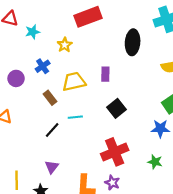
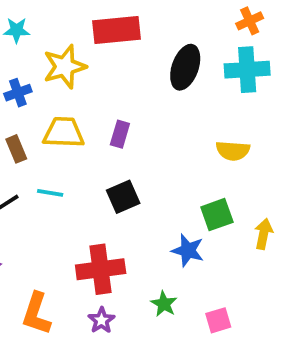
black ellipse: (133, 42) -> (185, 67), moved
yellow star: (65, 45) -> (65, 67), size x1.6
purple star: (112, 183) -> (101, 320), moved

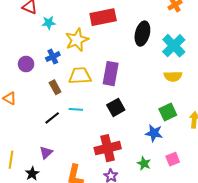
cyan cross: (247, 70) -> (174, 46), moved, turned -35
purple rectangle: (120, 134) -> (111, 74), size x1.6
pink square: (218, 320) -> (173, 159), moved

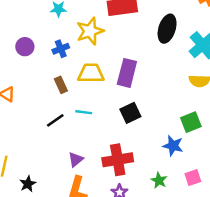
purple circle: (26, 64) -> (25, 47), moved
purple triangle: (46, 153) -> (76, 159), moved

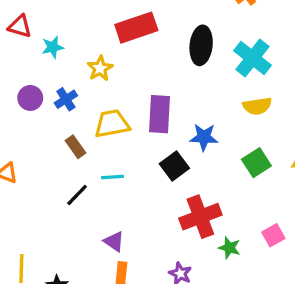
yellow star: (90, 31) -> (100, 68), size x0.7
purple circle: (25, 47) -> (30, 98), moved
blue star: (173, 146) -> (204, 137), moved
purple triangle: (76, 159) -> (114, 241), turned -35
red cross: (118, 160) -> (200, 217), moved

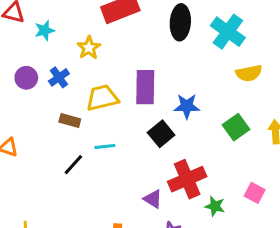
yellow semicircle: (257, 106) -> (249, 73), moved
brown rectangle: (76, 147) -> (70, 120), turned -36
pink square: (273, 235) -> (255, 193), turned -30
purple triangle: (114, 241) -> (153, 199), moved

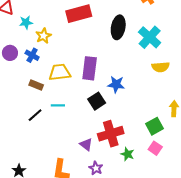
yellow star: (89, 48) -> (43, 36), moved
blue cross: (59, 77) -> (32, 55), turned -32
green square: (236, 127) -> (154, 126), moved

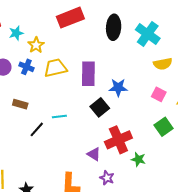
yellow trapezoid: (60, 72) -> (55, 68), moved
brown rectangle: (36, 85) -> (20, 104), moved
pink square: (155, 148) -> (159, 94), moved

